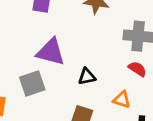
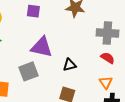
orange triangle: (122, 100) -> (106, 82), moved, turned 40

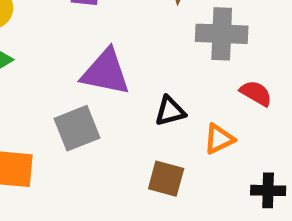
gray cross: (107, 33) -> (222, 34), moved
orange triangle: (106, 82) -> (219, 139), moved, turned 40

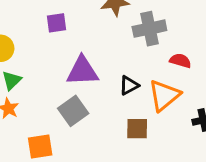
orange triangle: (219, 139) -> (164, 95), size x1.6

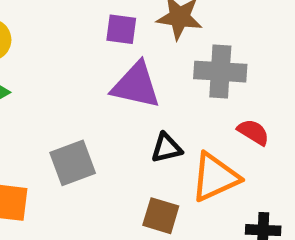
purple square: (57, 23) -> (121, 29), moved
purple triangle: (82, 71) -> (136, 85), moved

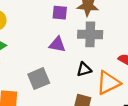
gray cross: (220, 72) -> (90, 34), moved
purple triangle: (136, 85) -> (57, 44), moved, size x0.7

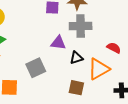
purple triangle: (57, 44) -> (58, 43), moved

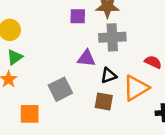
brown square: (76, 88) -> (104, 102), moved

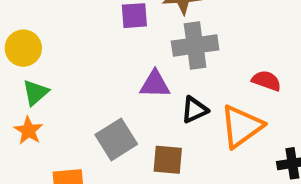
brown square: (104, 102) -> (168, 160), moved

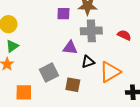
red semicircle: (266, 81) -> (124, 35), moved

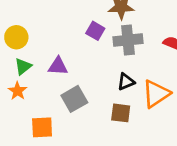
purple square: (63, 14) -> (95, 31), moved, turned 32
purple triangle: (70, 48) -> (58, 66), moved
brown square: (73, 85) -> (121, 113), moved

